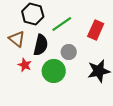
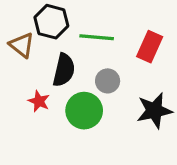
green line: (62, 24) -> (97, 37), turned 40
brown triangle: (17, 39) -> (22, 45), moved

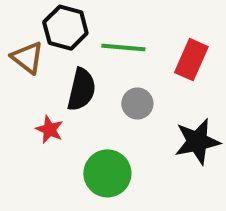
green circle: (84, 111) -> (107, 173), moved

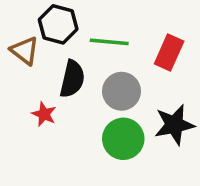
gray circle: (137, 104) -> (122, 91), size x1.4
green circle: (107, 173) -> (123, 139), moved

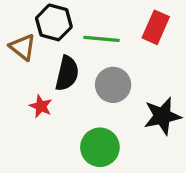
red rectangle: (169, 52) -> (156, 27), moved
green circle: (123, 139) -> (100, 147), moved

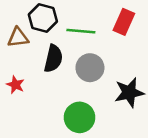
brown triangle: (23, 47) -> (18, 38), turned -45
red star: (41, 106) -> (15, 85), moved

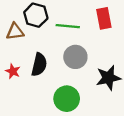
red rectangle: (124, 22) -> (104, 18), turned -35
black semicircle: (53, 59) -> (39, 65), moved

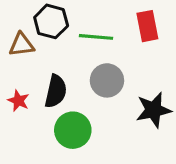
green circle: (67, 99) -> (73, 130), moved

